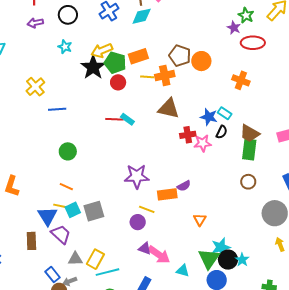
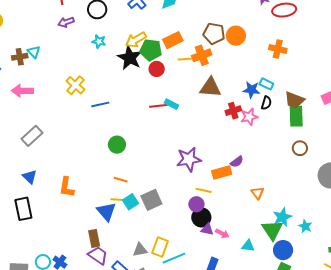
purple trapezoid: (61, 234) -> (98, 255), moved
pink arrow: (159, 255) -> (222, 234), size x0.6
black circle: (228, 260) -> (201, 217), moved

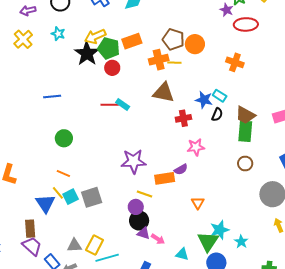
yellow line: (185, 59) -> (174, 63), moved
yellow cross: (75, 85) -> (23, 39), moved
pink star: (249, 117) -> (196, 147), moved
yellow line: (117, 200) -> (58, 193), turned 40

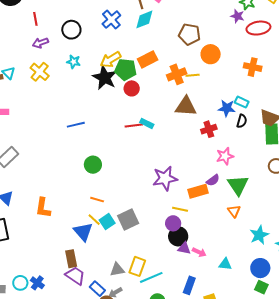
brown pentagon: (173, 39) -> (189, 34), moved
green triangle: (208, 241) -> (238, 185), moved

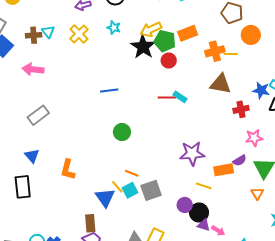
orange line: (97, 200) -> (132, 173), moved
purple circle: (173, 223) -> (185, 205), moved

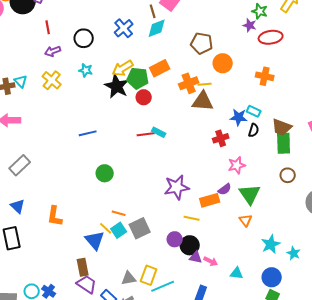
brown triangle: (221, 84) -> (203, 101), moved

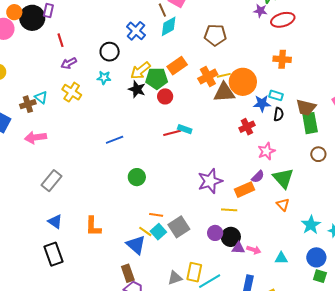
black circle: (84, 38) -> (110, 52), moved
orange circle: (223, 63) -> (243, 82), moved, size x1.4
black star: (117, 86) -> (137, 89), size x0.7

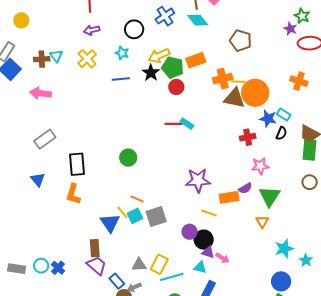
cyan diamond: (169, 26) -> (198, 20), turned 65
blue line: (115, 140) -> (121, 79), moved
black rectangle: (53, 254) -> (77, 164), moved
cyan triangle: (281, 258) -> (200, 267), moved

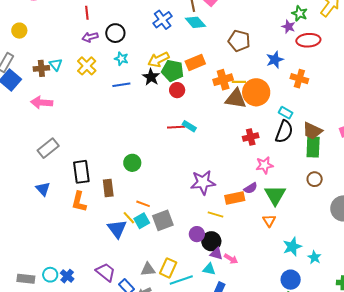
black circle: (134, 29) -> (115, 33), moved
blue star: (268, 119) -> (275, 60), moved, turned -30
black semicircle: (281, 133) -> (284, 132), size x1.6
brown rectangle: (95, 248) -> (108, 188), moved

